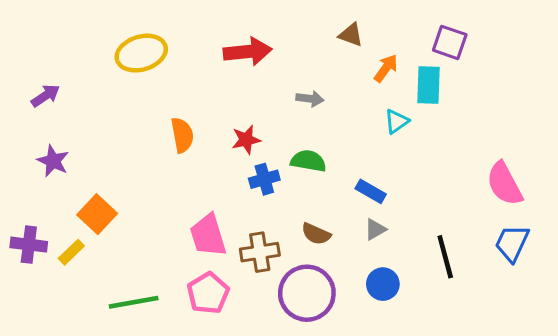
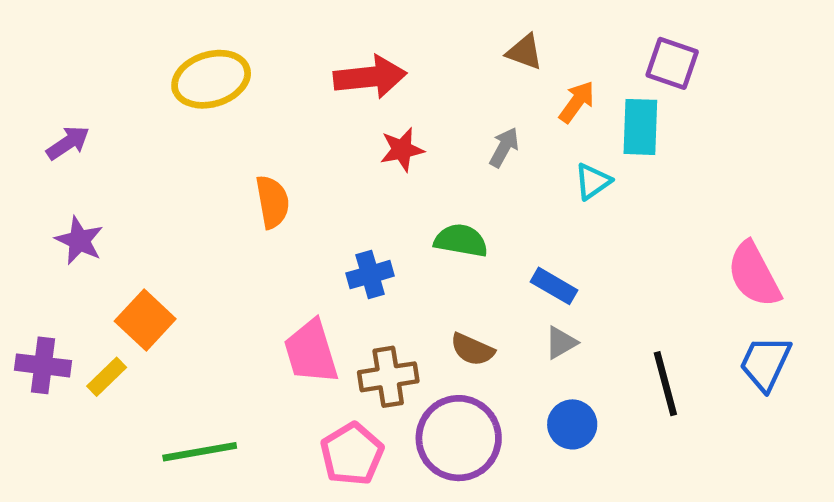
gray arrow: (310, 99) -> (504, 147), moved, turned -68
red star: (246, 140) -> (402, 150), moved
blue cross: (264, 179) -> (370, 275), moved
pink pentagon: (208, 293) -> (352, 454), moved

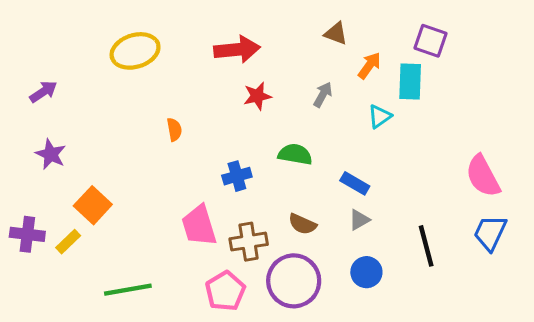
orange semicircle: (272, 202) -> (174, 130), size x0.7

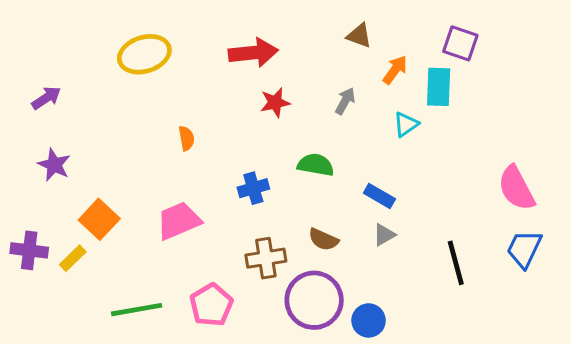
pink trapezoid: (199, 226) -> (179, 221), moved, turned 84
blue circle: (366, 272) -> (369, 320), moved
pink pentagon: (225, 291) -> (211, 305), moved

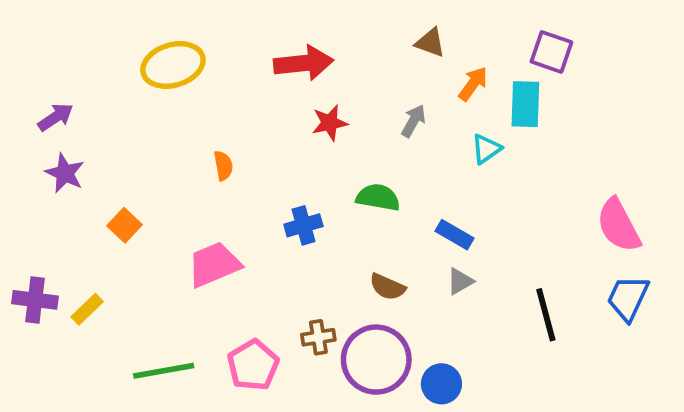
purple star: (54, 165) -> (65, 173), moved
orange square: (99, 219) -> (124, 225), moved, size x0.7
brown cross: (266, 258) -> (318, 337), moved, size x0.7

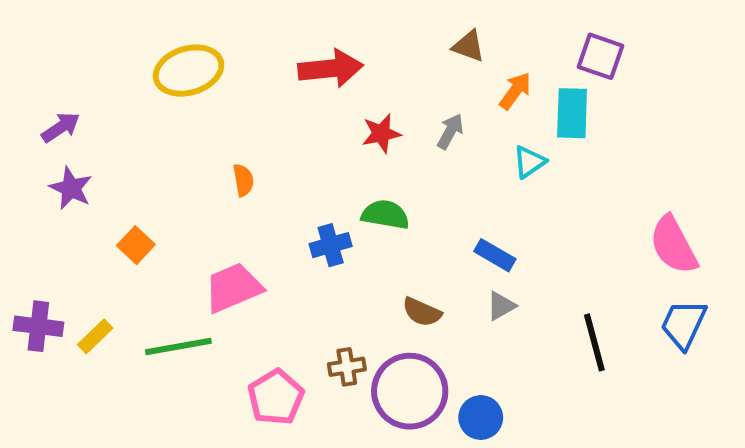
red star: (330, 123) -> (381, 133), moved
green semicircle: (378, 197) -> (385, 215), moved
green line: (164, 371) -> (178, 346), moved

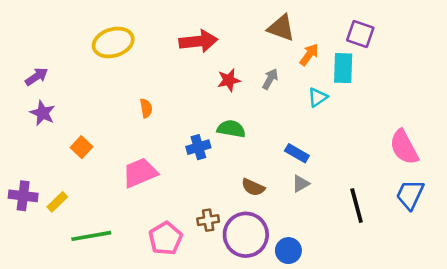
brown triangle: (469, 46) -> (281, 28), size x1.4
green line: (178, 346) -> (91, 236), moved

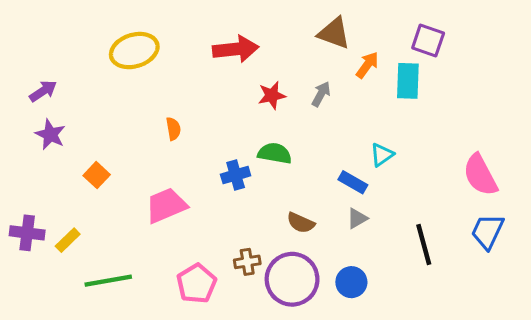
cyan triangle: (318, 97) -> (382, 155), moved
blue circle: (288, 251) -> (351, 282), moved

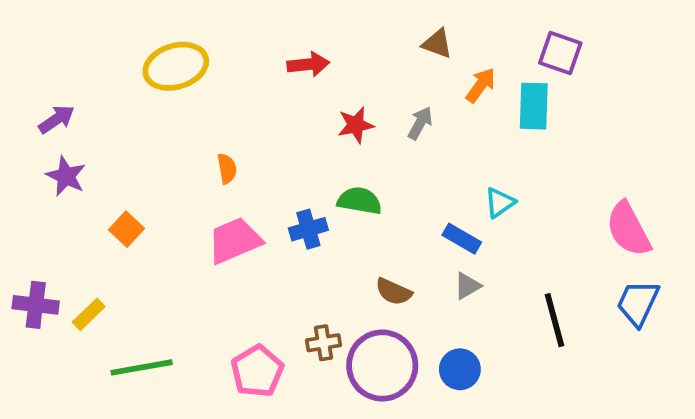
brown triangle: (334, 33) -> (437, 44), size x0.7
red arrow: (236, 49) -> (308, 64), size x0.7
pink trapezoid: (166, 205) -> (235, 241), moved

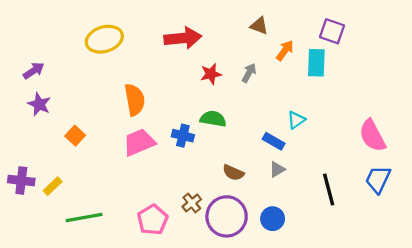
red arrow: (308, 64) -> (183, 38), size x1.5
orange semicircle: (227, 169) -> (135, 100), size x1.8
blue cross: (308, 229) -> (183, 136), turned 30
brown cross: (324, 343) -> (192, 203), turned -30

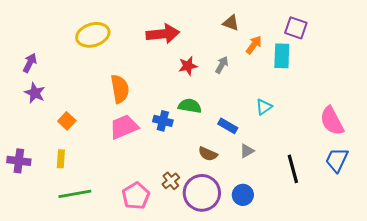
purple arrow: (34, 71) -> (30, 63), turned -30
blue rectangle: (274, 141) -> (228, 126), moved
yellow rectangle: (53, 186) -> (61, 159), moved, turned -42

